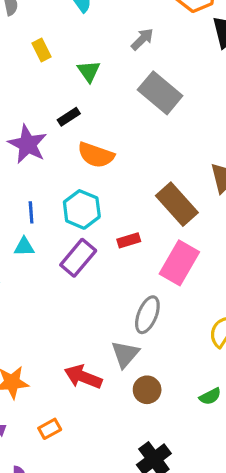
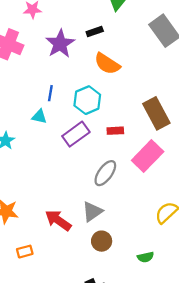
gray ellipse: (147, 315) -> (105, 173), moved

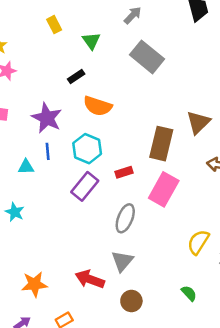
purple star: (60, 44) -> (47, 118), moved
brown rectangle: (156, 113) -> (161, 144), turned 56
cyan triangle: (39, 117) -> (26, 167), moved
brown circle: (102, 241) -> (131, 301), moved
green semicircle: (146, 257) -> (189, 293), turned -105

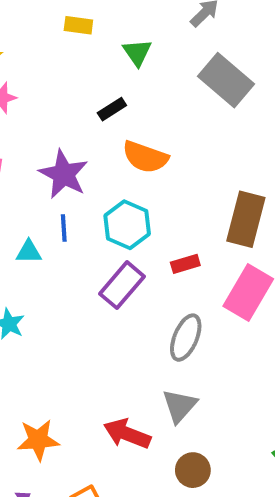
yellow rectangle: (54, 25) -> (78, 25), turned -56

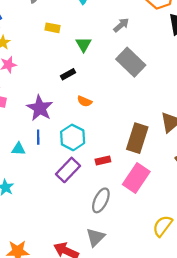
orange semicircle: (145, 157) -> (85, 101), size x0.6

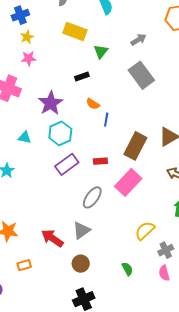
yellow rectangle: (53, 28) -> (75, 31), size x1.6
blue line: (38, 137) -> (106, 120), moved
cyan hexagon: (73, 137) -> (60, 133), moved

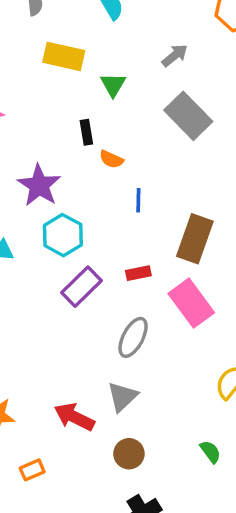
black rectangle: (82, 76) -> (86, 132), turned -72
orange semicircle: (93, 104) -> (111, 159), moved
pink rectangle: (128, 182) -> (191, 303), turned -72

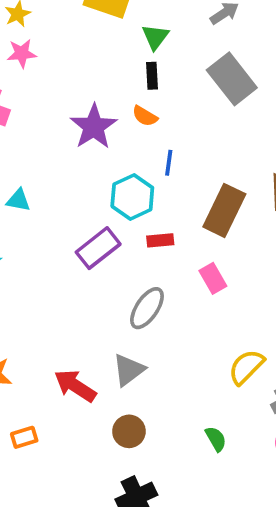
black rectangle: (86, 132) -> (152, 76), moved
purple star: (39, 185) -> (94, 127), moved
cyan hexagon: (63, 235) -> (132, 197), moved
pink rectangle: (191, 303) -> (213, 278), size x0.6

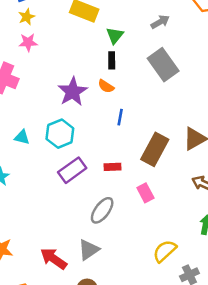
cyan hexagon: (132, 197) -> (60, 134), moved

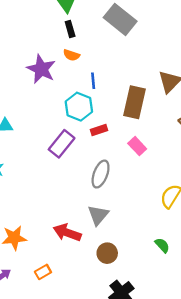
cyan hexagon: (60, 134) -> (79, 107), moved

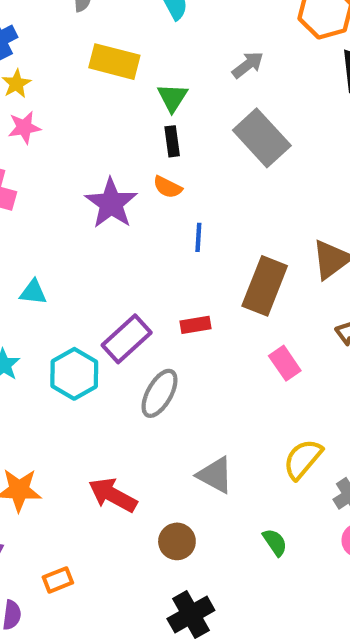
cyan hexagon: (79, 107) -> (74, 374), moved
pink rectangle: (137, 146) -> (285, 363), moved
gray ellipse: (101, 174) -> (160, 393), moved
gray triangle: (98, 215) -> (215, 475), moved, turned -50
orange rectangle: (43, 272) -> (58, 580), moved

